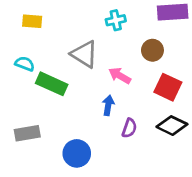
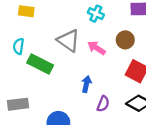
cyan cross: (116, 20) -> (96, 14), turned 35
cyan semicircle: (25, 64) -> (19, 46), turned -105
pink arrow: (120, 76) -> (96, 48), moved

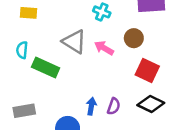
blue arrow: (86, 84) -> (91, 106), moved

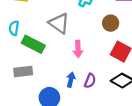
pink arrow: (104, 48) -> (78, 49), moved, turned -126
gray rectangle: (24, 111) -> (23, 71), moved

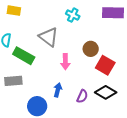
brown circle: (111, 23) -> (91, 49), moved
purple semicircle: (90, 81) -> (82, 96), moved

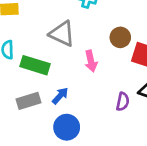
blue arrow: (58, 90) -> (60, 96), moved, turned 40

